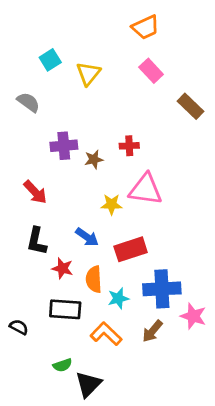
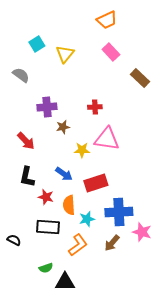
brown star: (94, 159) -> (63, 127), moved
orange L-shape: (106, 334) -> (78, 245), turned 100
black triangle: (88, 384) -> (65, 282), turned 45

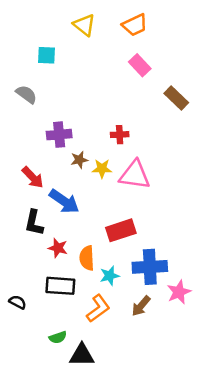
cyan square: (37, 44) -> (47, 55), turned 35
yellow triangle: (65, 54) -> (84, 25), moved, turned -30
yellow star: (82, 150) -> (102, 169), moved
blue arrow: (64, 174) -> (64, 201), moved, size x1.4
pink star: (142, 232) -> (179, 292), turned 30

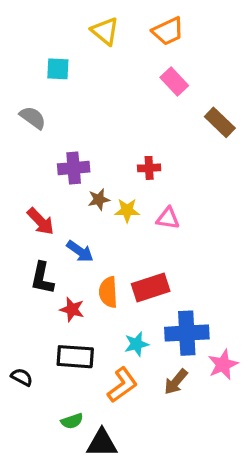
pink triangle: (135, 175) -> (168, 218), size x0.6
blue arrow: (64, 201) -> (80, 251), size x0.7
orange semicircle: (87, 258) -> (108, 292), moved

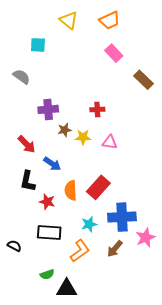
red rectangle: (151, 287) -> (98, 187), turned -30

